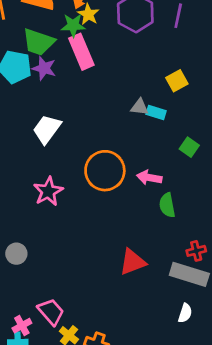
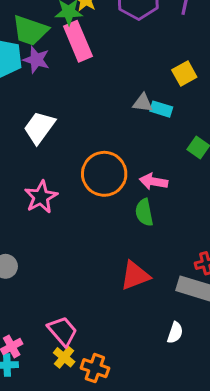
green semicircle: (167, 205) -> (144, 212), moved
pink trapezoid: (51, 312) -> (63, 331), moved
white semicircle: (185, 313) -> (175, 333), moved

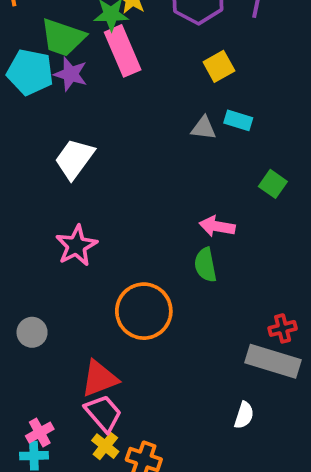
yellow square: (184, 74) -> (219, 66), moved
cyan rectangle: (161, 109) -> (238, 120), moved
orange circle: (104, 174) -> (144, 311), moved
red triangle: (135, 276) -> (99, 379), moved

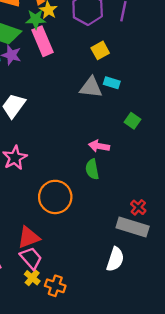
gray triangle: (204, 128) -> (91, 87), size x1.5
red cross: (283, 328) -> (138, 207), turned -35
white semicircle: (244, 415) -> (115, 259), size x1.5

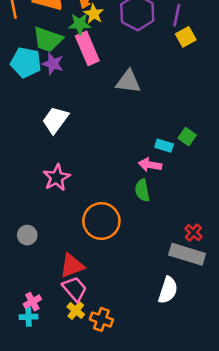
yellow square: (100, 50) -> (186, 37), moved
cyan rectangle: (112, 83) -> (164, 146), moved
gray triangle: (91, 87) -> (128, 82), moved

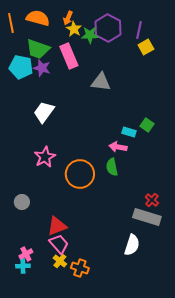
green star: (80, 24) -> (90, 35), moved
orange circle: (101, 221) -> (80, 174), moved

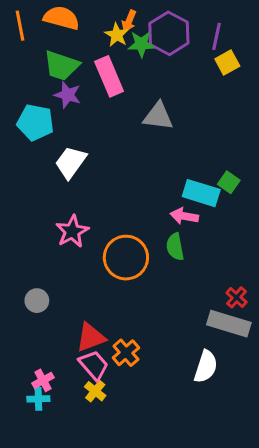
orange arrow: (68, 18) -> (129, 21), moved
cyan pentagon: (21, 67) -> (35, 122), moved
cyan rectangle: (129, 132) -> (201, 193), size x1.6
orange cross: (80, 268) -> (126, 353), moved, turned 30

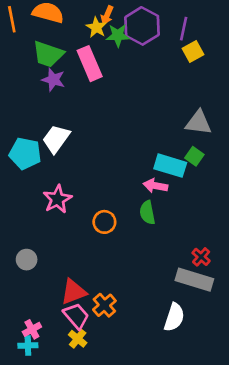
gray triangle: (158, 116) -> (198, 123), moved
cyan pentagon: (35, 122) -> (25, 153), moved
orange circle: (126, 258) -> (104, 222), size x0.6

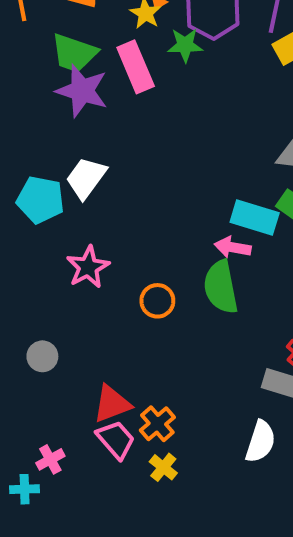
green star: (118, 35) -> (185, 45), moved
purple star: (53, 80) -> (82, 91), size x1.5
green semicircle: (147, 213) -> (221, 287), size x1.5
yellow cross: (78, 339) -> (163, 467), moved
cyan cross: (28, 345) -> (25, 489), moved

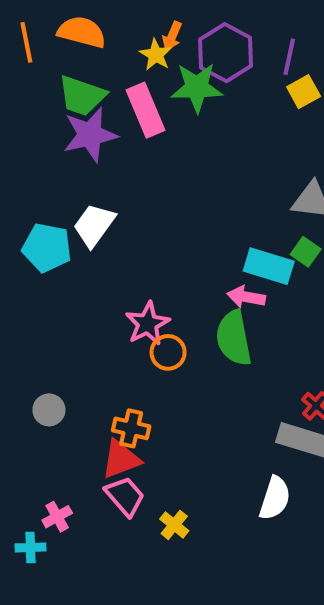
green star: (185, 45) -> (197, 87), size x1.4
purple star: (82, 91) -> (90, 135), turned -30
pink star: (88, 267) -> (148, 324), moved
orange cross: (157, 424) -> (131, 428), moved, turned -36

